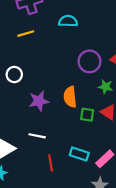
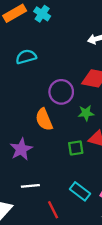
orange semicircle: (70, 97) -> (44, 119), moved
cyan rectangle: (79, 154) -> (80, 191), turned 36

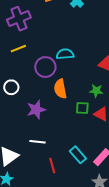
cyan semicircle: (26, 57) -> (65, 54), moved
purple circle: (61, 92) -> (45, 67), moved
green square: (76, 148) -> (82, 108), moved

